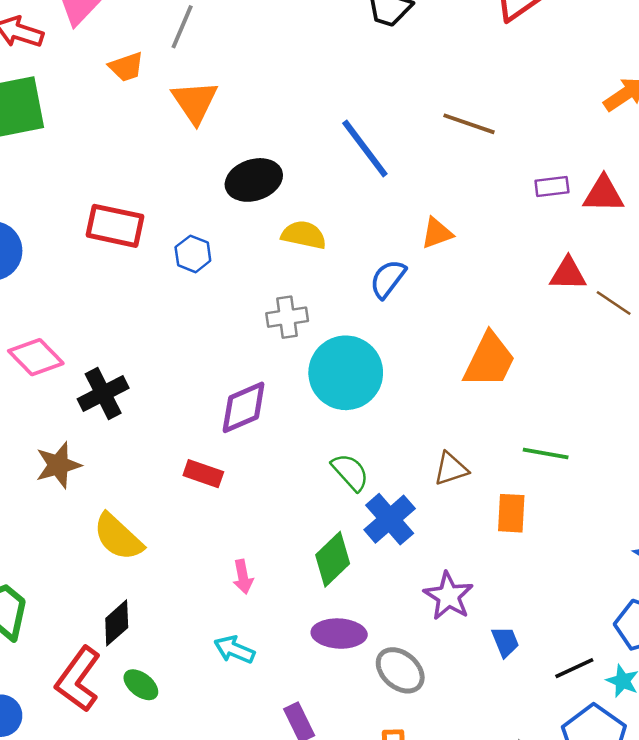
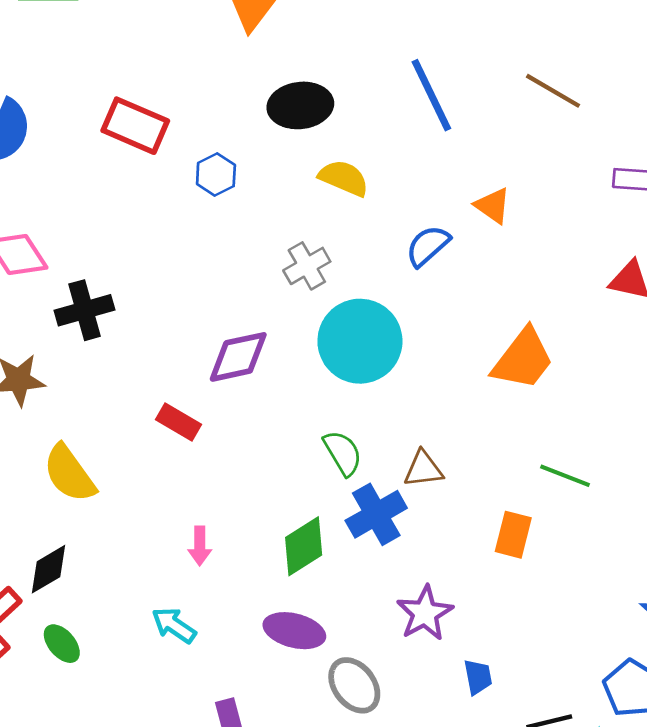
orange triangle: (437, 233) -> (493, 206), turned 44
gray cross: (287, 317) -> (307, 266), turned -33
brown triangle: (451, 469) -> (423, 469), moved

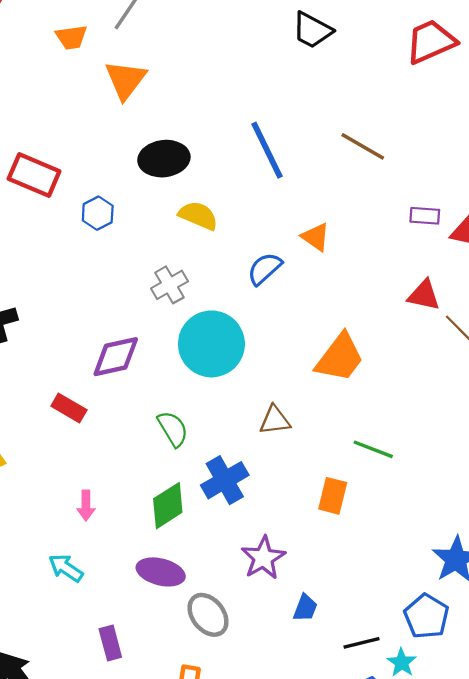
green semicircle: (343, 453) -> (173, 429), moved
brown triangle: (423, 469) -> (275, 420), moved
blue trapezoid: (478, 677) -> (305, 608), turned 32

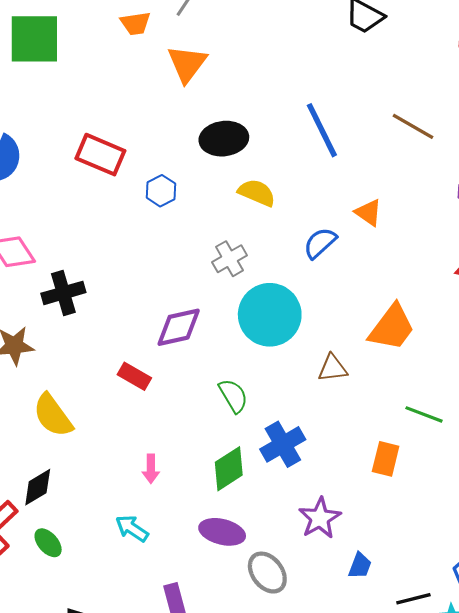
brown triangle: (275, 420) -> (333, 368), moved

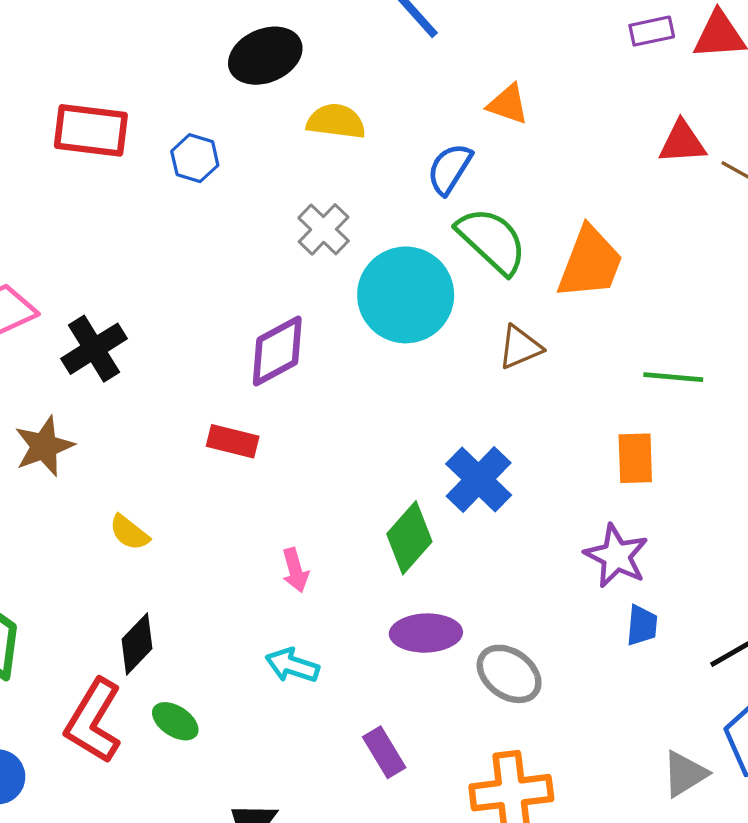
green semicircle: (233, 396) -> (492, 241), moved, size x1.4
yellow semicircle: (53, 415) -> (129, 533), size x0.6
purple star: (320, 518) -> (616, 556), moved

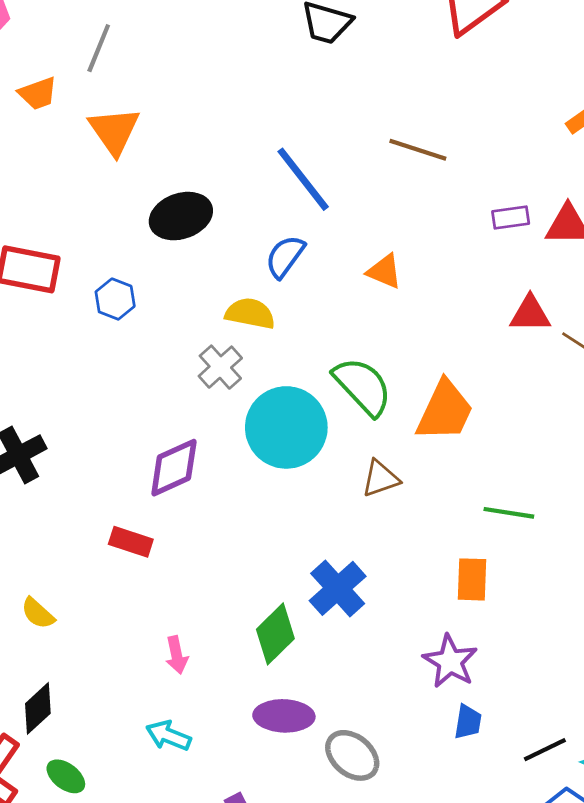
yellow semicircle: (336, 121) -> (250, 313), moved
blue semicircle: (450, 169) -> (285, 257), moved

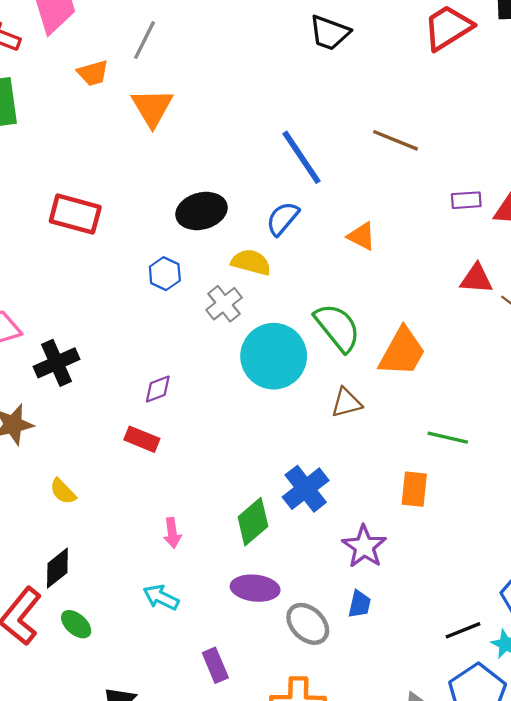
black ellipse: (181, 216) -> (202, 211), moved
blue hexagon: (115, 299) -> (165, 274), moved
purple diamond: (174, 468) -> (158, 389), moved, size x0.6
purple star: (450, 661) -> (364, 547), moved
blue trapezoid: (468, 722) -> (360, 604), moved

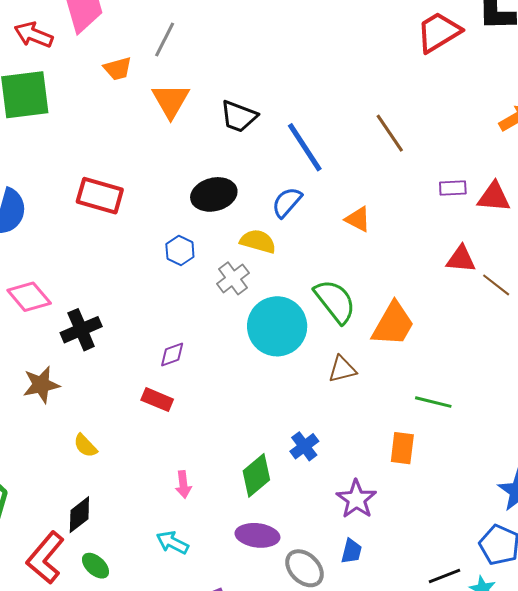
black trapezoid: (330, 33) -> (239, 116), moved
brown line: (395, 140) -> (390, 133), turned 33
blue cross: (306, 489) -> (304, 446), size x0.7

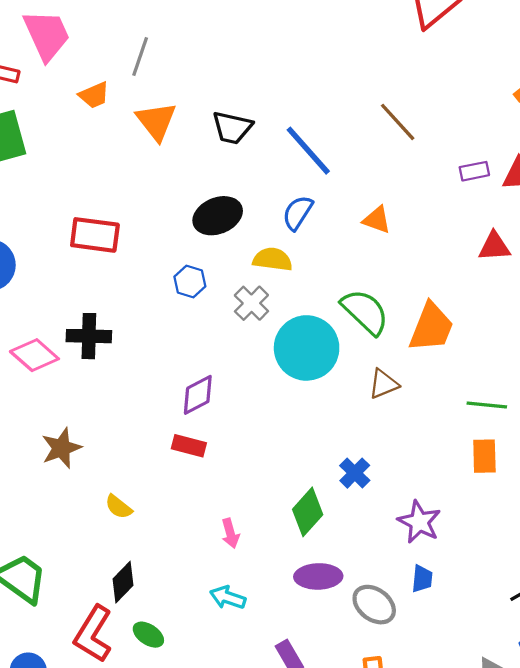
black cross: (81, 330) -> (89, 336), moved, turned 33
purple diamond: (172, 355) -> (198, 395), size x1.4
orange rectangle: (402, 448) -> (484, 456), moved

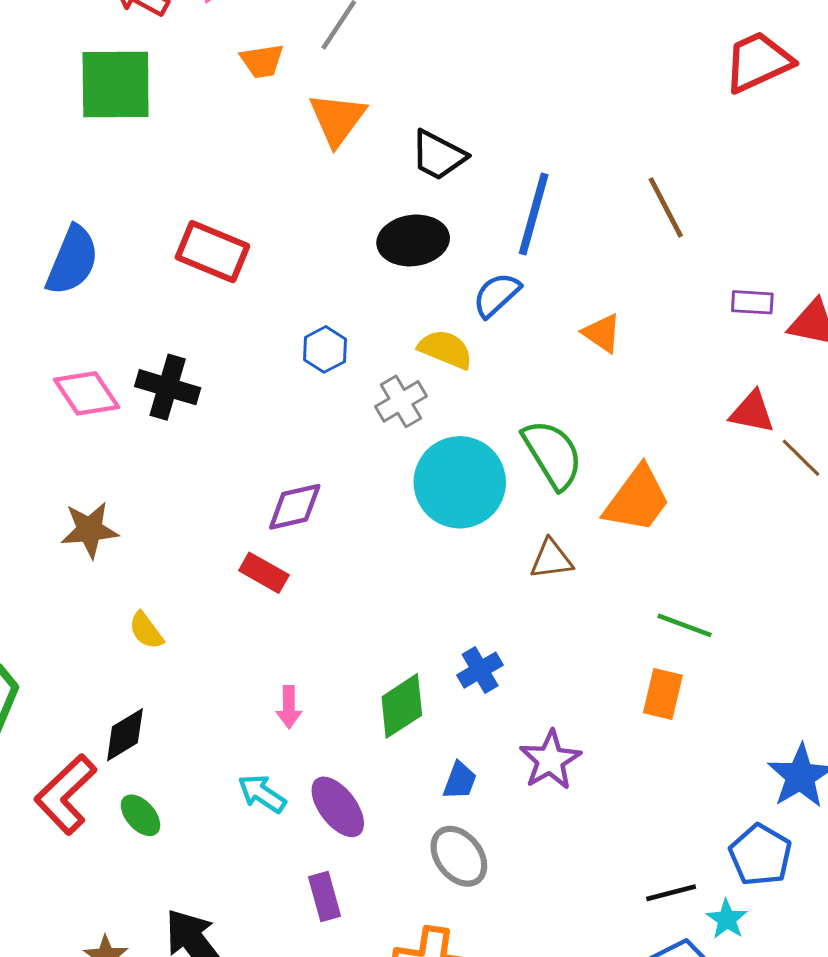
blue line: (308, 151) -> (534, 214), turned 42
black ellipse: (218, 216) -> (413, 240), moved
purple ellipse: (318, 576) -> (338, 807), moved, turned 39
blue trapezoid: (422, 579) -> (460, 781), moved

